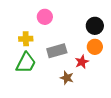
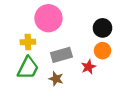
pink circle: (45, 17) -> (48, 18), size x1.6
brown star: (67, 78) -> (56, 79), moved

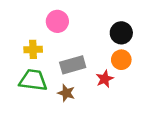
pink circle: (48, 18) -> (57, 21), size x0.7
green trapezoid: (28, 68) -> (33, 80), turned -110

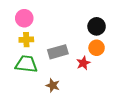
pink circle: (57, 21) -> (24, 18), moved
brown star: (66, 93) -> (53, 85), moved

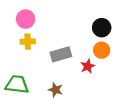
green trapezoid: (26, 64) -> (17, 84), moved

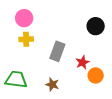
orange circle: (102, 50) -> (96, 75), moved
gray rectangle: (61, 54) -> (57, 51), turned -54

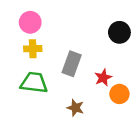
green trapezoid: (16, 79) -> (34, 83), moved
brown star: (52, 85) -> (75, 108), moved

